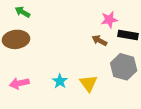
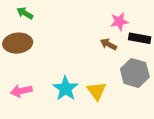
cyan star: (60, 81) -> (65, 88), size x1.5

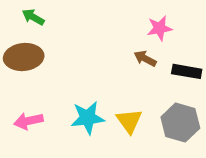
black rectangle: (140, 38) -> (187, 71), moved
gray hexagon: (135, 73) -> (180, 123), moved
cyan star: (65, 88) -> (88, 118), turned 30

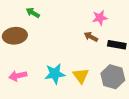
green arrow: (33, 17) -> (33, 13), moved

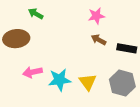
pink star: (100, 18) -> (96, 16), moved
pink arrow: (18, 76) -> (32, 72), moved

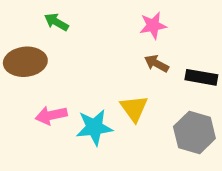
yellow triangle: (88, 82) -> (134, 108), moved

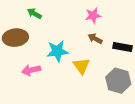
cyan star: (94, 127) -> (57, 51), moved

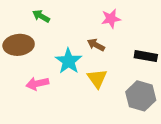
brown arrow: (95, 39) -> (96, 45), moved
cyan star: (57, 51) -> (68, 61), turned -30

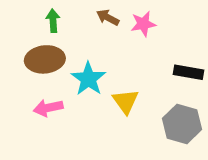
green arrow: (41, 16) -> (53, 21), turned 56
brown ellipse: (19, 45) -> (45, 59), moved
brown arrow: (96, 45) -> (108, 17), moved

